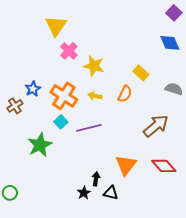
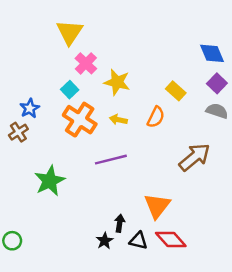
purple square: (174, 13) -> (217, 83), moved
blue star: (33, 89) -> (30, 108), moved
cyan square: (61, 122) -> (70, 90), moved
red diamond: (164, 166) -> (171, 239), moved

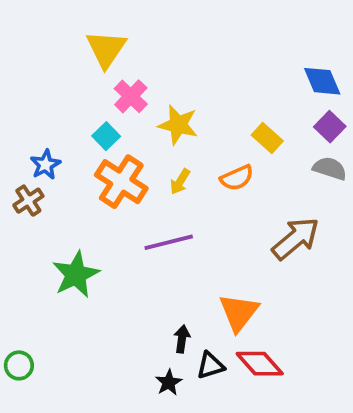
orange semicircle: (156, 117) -> (237, 178), turned 40
yellow arrow: (118, 120) -> (180, 182), turned -70
black star: (105, 241) -> (169, 383), moved
black triangle: (138, 241) -> (210, 365), turned -30

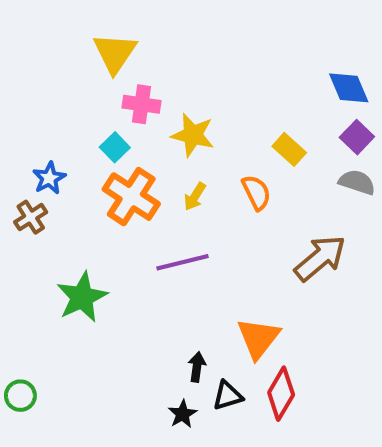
pink cross: (131, 96) -> (141, 104), turned -36
orange semicircle: (237, 178) -> (256, 192), turned -92
red diamond: (260, 364) -> (281, 394), turned 72

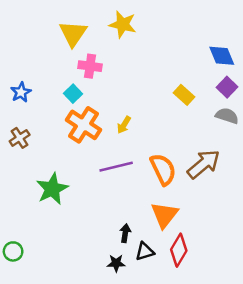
yellow star: (193, 135) -> (123, 24), moved
blue star: (49, 178) -> (21, 92), moved
orange semicircle: (256, 192) -> (163, 169), moved, size x1.4
black star: (183, 414) -> (116, 263), turned 30

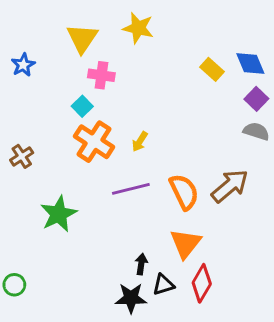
blue star: (21, 92) -> (23, 65), moved
yellow rectangle: (184, 95) -> (212, 69), moved
black star: (116, 263) -> (131, 298), size x1.5

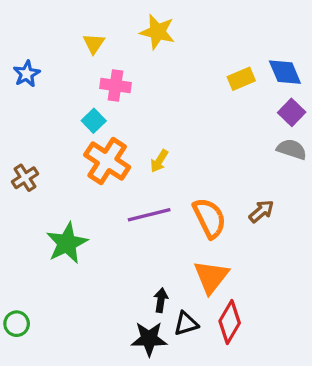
yellow triangle: (82, 38) -> (94, 44), size x0.6
yellow rectangle: (212, 69) -> (241, 79), turned -65
brown arrow: (230, 186) -> (261, 211), size x0.6

